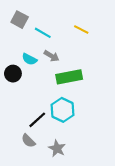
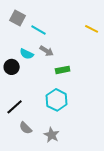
yellow line: (81, 30) -> (92, 29), moved
green rectangle: (69, 77) -> (63, 70), size x0.6
black line: (37, 120) -> (15, 107), moved

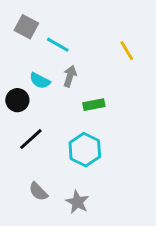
yellow line: (92, 29) -> (127, 51), moved, turned 32
gray arrow: (47, 51) -> (70, 76), turned -104
black line: (15, 107) -> (31, 139), moved

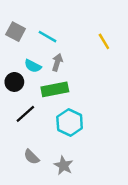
gray square: (26, 27) -> (16, 32), moved
green rectangle: (94, 105) -> (55, 89), moved, size x1.5

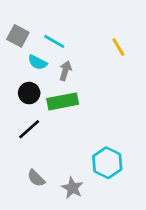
cyan semicircle: (33, 66) -> (38, 62), moved
black circle: (14, 82) -> (29, 93), moved
cyan hexagon: (70, 122) -> (107, 163), moved

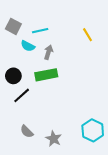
cyan line: (54, 41) -> (40, 31), turned -42
black circle: (29, 93) -> (13, 76), moved
cyan hexagon: (107, 163) -> (93, 130), moved

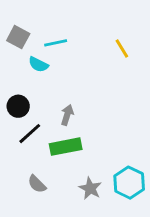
gray arrow: (48, 52) -> (67, 115), moved
green rectangle: (46, 75) -> (66, 147), moved
gray star: (54, 139) -> (90, 188), moved

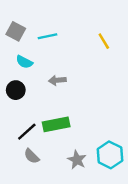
cyan semicircle: (38, 64) -> (24, 62), moved
gray arrow: (67, 115) -> (57, 80), moved, turned -112
black line: (30, 134) -> (27, 132), moved

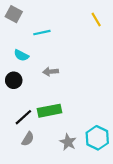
gray square: (16, 31) -> (14, 14), moved
yellow line: (104, 41) -> (96, 20), moved
gray semicircle: (32, 156) -> (28, 139), turned -104

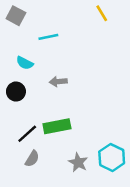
yellow line: (96, 20) -> (102, 13), moved

